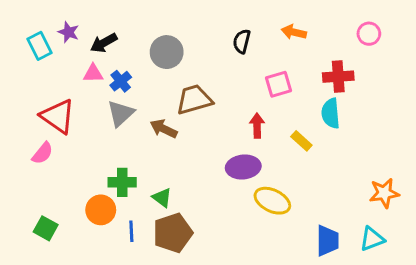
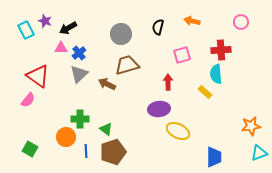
gray circle: (167, 52) -> (121, 34), moved
yellow rectangle: (301, 141) -> (205, 92), moved
cyan triangle: (372, 239) -> (259, 153), moved

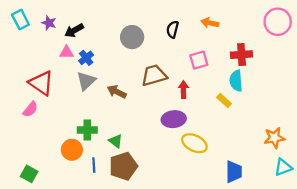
pink circle: (241, 22) -> (278, 22), moved, size x1.6
cyan rectangle: (26, 30) -> (20, 20), moved
brown trapezoid: (127, 65) -> (154, 75), moved
green square: (30, 149) -> (29, 174), moved

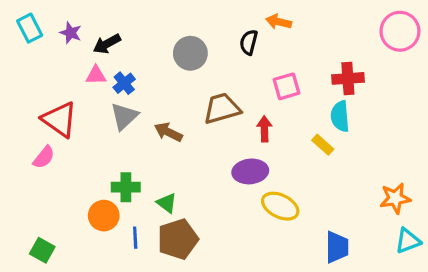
orange arrow: (210, 23) -> (279, 22), moved

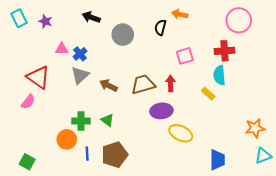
pink circle: (400, 31) -> (239, 20), moved
black arrow: (107, 44) -> (91, 17), moved, turned 48
brown trapezoid: (222, 108) -> (143, 84), moved
green triangle: (167, 203) -> (107, 120), moved

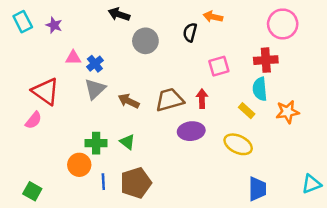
black arrow: (91, 17) -> (119, 14), moved
orange star: (255, 128) -> (287, 112), moved
yellow ellipse: (181, 133) -> (238, 144), moved

